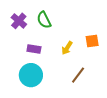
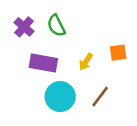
purple rectangle: (34, 49) -> (43, 63), size x1.5
cyan circle: (31, 75) -> (60, 97), moved

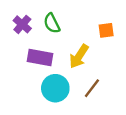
orange square: (118, 53) -> (106, 30), moved
yellow arrow: (86, 62) -> (79, 56), size x1.5

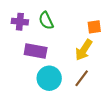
purple cross: (22, 24) -> (20, 22), turned -35
yellow arrow: (79, 56) -> (84, 50), moved

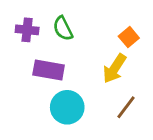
orange square: (94, 27) -> (129, 37), turned -32
brown line: (82, 78) -> (126, 107), moved

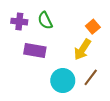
cyan circle: (67, 107) -> (63, 81), moved

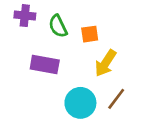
purple cross: (19, 22) -> (25, 16), moved
orange square: (93, 27) -> (90, 34), moved, turned 32

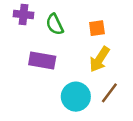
orange square: (90, 34) -> (97, 28), moved

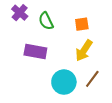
purple cross: (24, 14) -> (20, 13), turned 35

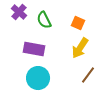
orange square: (82, 24) -> (78, 23), turned 32
cyan circle: (64, 82) -> (38, 78), moved

